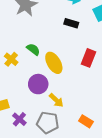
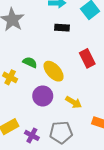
red rectangle: (89, 58) -> (87, 58), turned -36
yellow arrow: (56, 100) -> (74, 102), moved

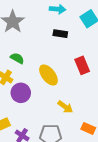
green semicircle: (30, 62) -> (17, 58), moved
purple circle: (43, 96) -> (21, 93), moved

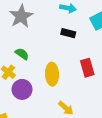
yellow ellipse: (48, 75) -> (52, 74), turned 30

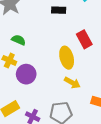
yellow ellipse: (52, 74) -> (67, 58), moved

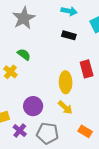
purple circle: (26, 74) -> (33, 106), moved

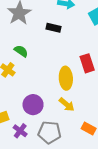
black rectangle: (69, 35) -> (54, 28), moved

